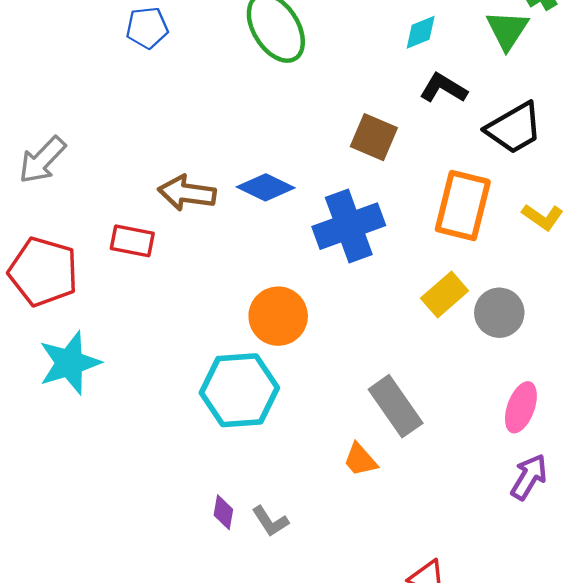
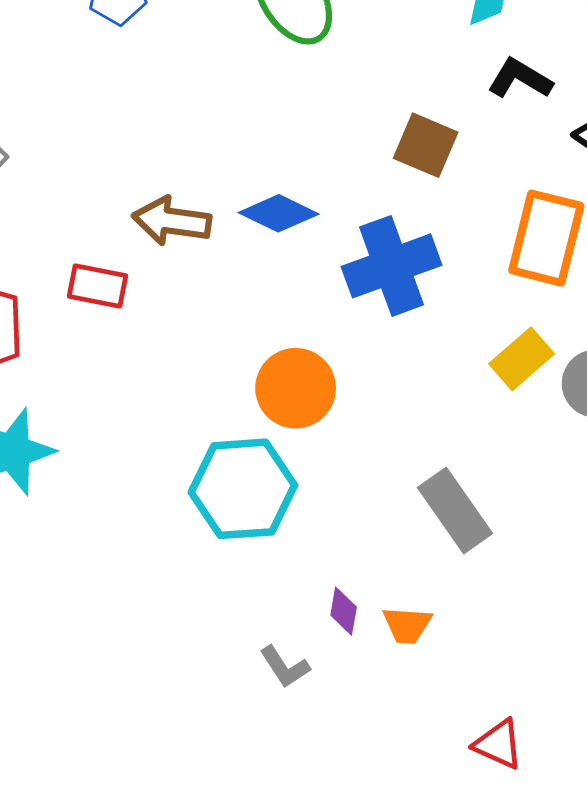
orange trapezoid: (360, 460) -> (407, 625), moved, turned -45
purple diamond: (223, 512) -> (344, 611), moved

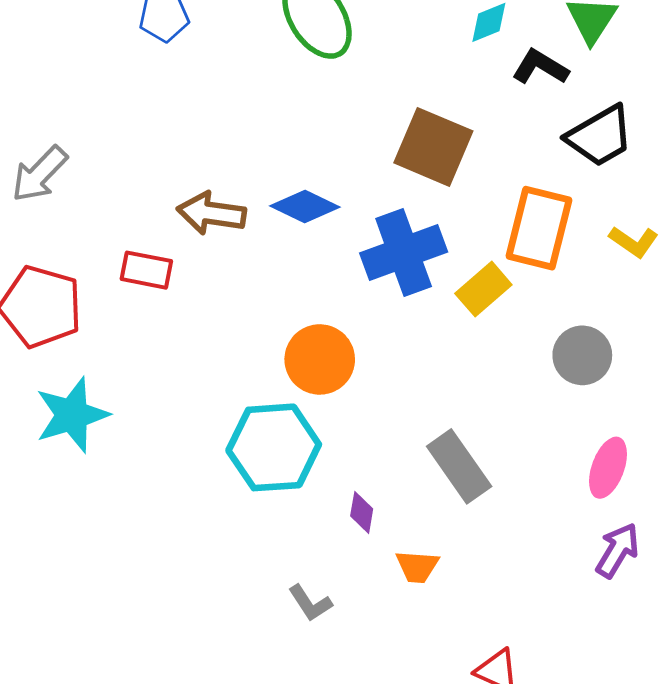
black L-shape: (520, 79) -> (540, 67), moved
brown square: (426, 145) -> (433, 147), size x1.4
yellow rectangle: (522, 359) -> (483, 289), moved
purple diamond: (344, 611) -> (362, 512), moved

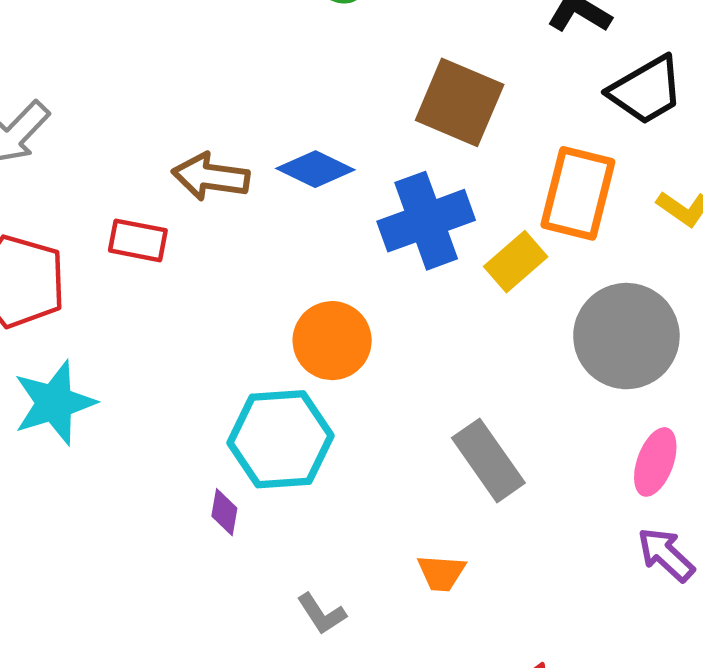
gray circle: (582, 355) -> (626, 336), size x1.6
purple diamond: (362, 512) -> (224, 512), moved
purple arrow: (617, 550) -> (666, 555), turned -78

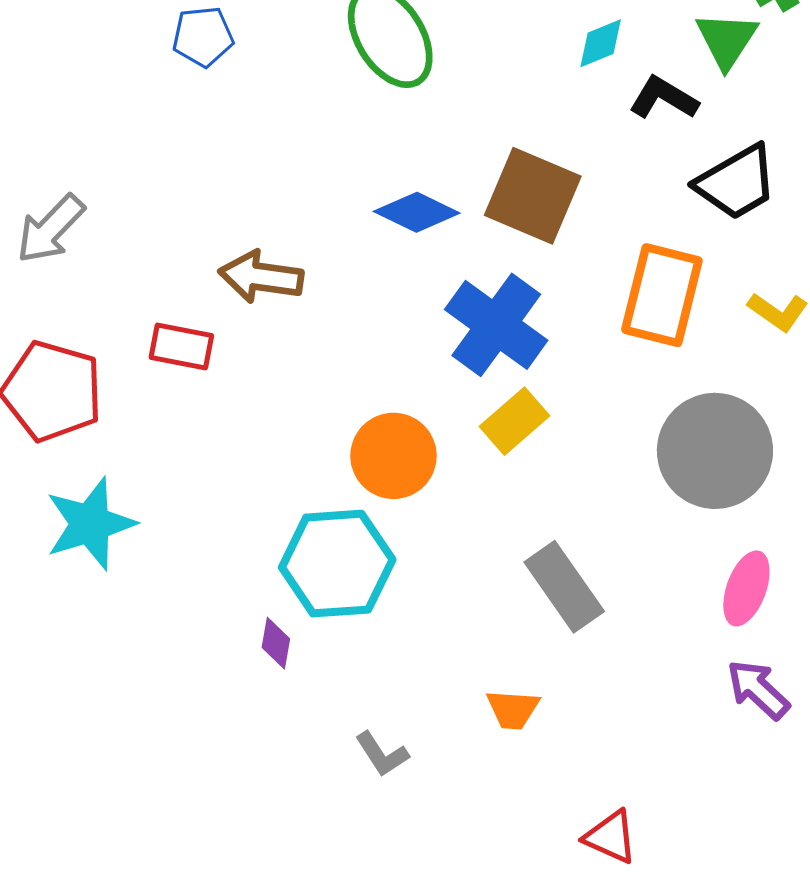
blue diamond: (315, 169) -> (417, 212), moved
blue cross: (426, 221) -> (496, 325), turned -34
yellow rectangle: (516, 262) -> (514, 421), moved

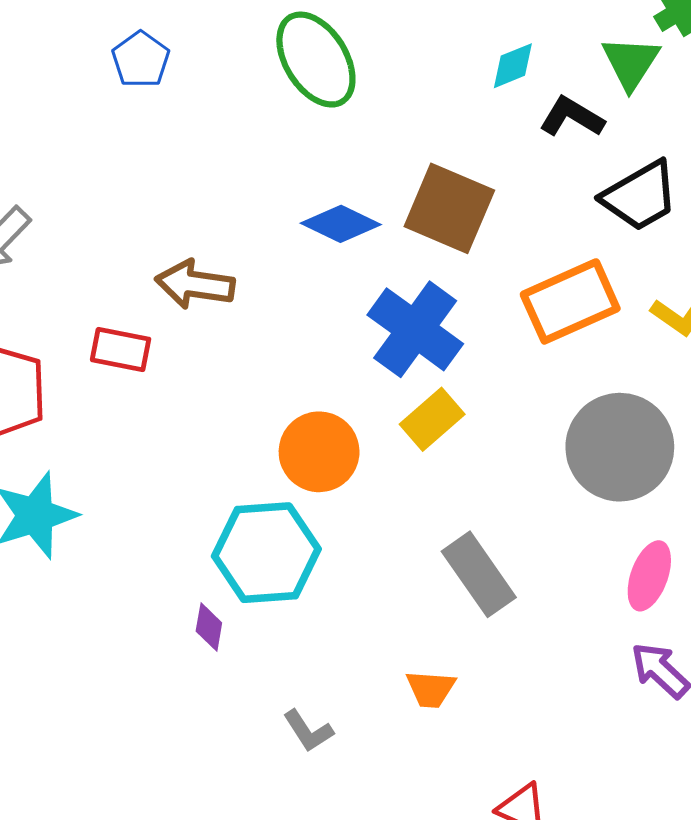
blue pentagon: (203, 37) -> (141, 60), turned -30
orange rectangle: (662, 295) -> (570, 301), turned 52

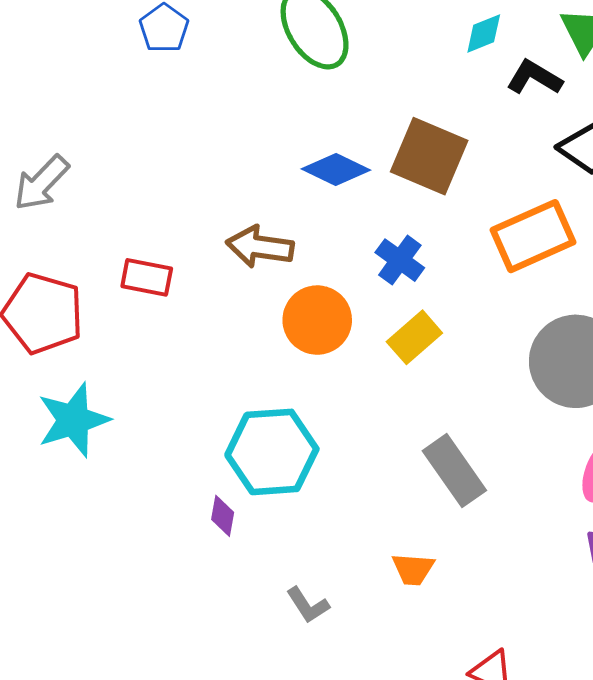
brown arrow: (195, 284) -> (260, 247), moved
blue cross: (415, 329) -> (400, 260), size x0.6
orange circle: (319, 452) -> (317, 320), moved

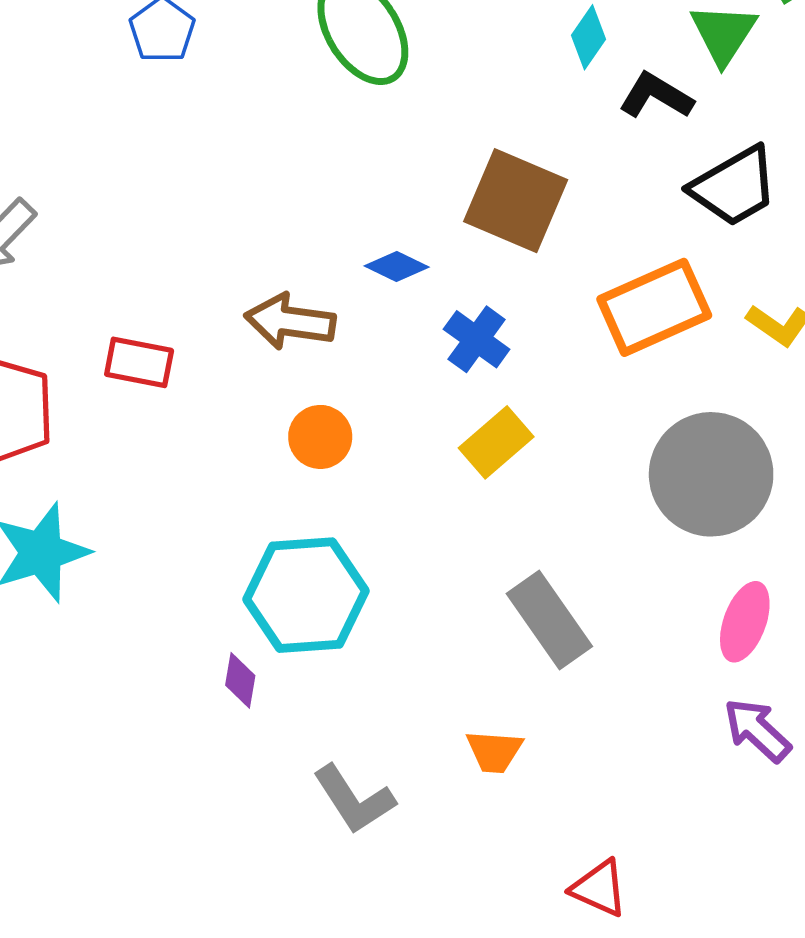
cyan diamond: (484, 34) -> (588, 37), turned -33
blue diamond: (336, 169) -> (397, 266), moved, size x0.7
orange circle: (317, 320) -> (320, 437), moved, size x0.7
gray L-shape: (308, 605) -> (354, 799), size x1.4

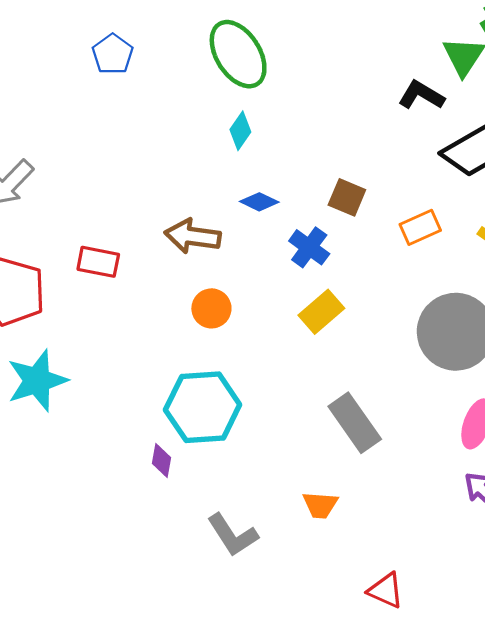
cyan diamond: (588, 37) -> (240, 131), moved
brown square: (516, 201) -> (347, 197), moved, size x0.6
orange rectangle: (654, 307) -> (420, 227), size x0.6

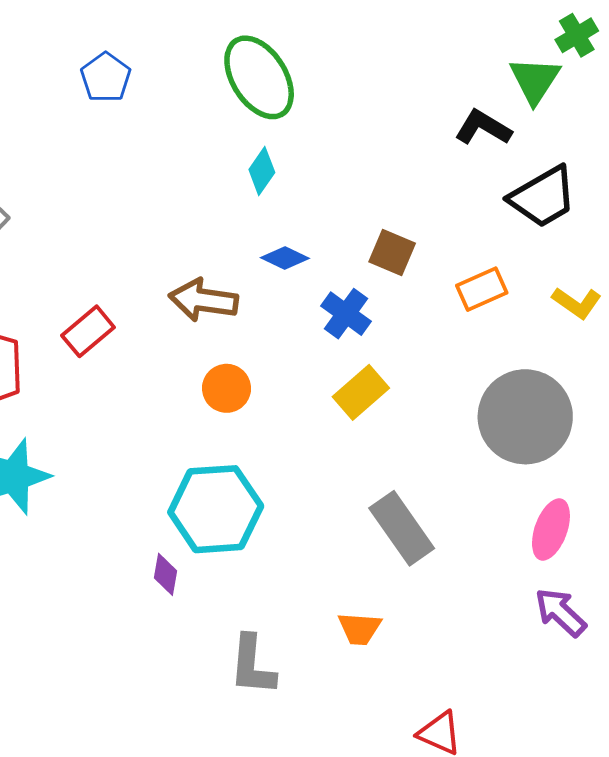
red rectangle: (98, 262) -> (88, 331), turned -51
gray L-shape: (233, 535) -> (252, 665), turned 38

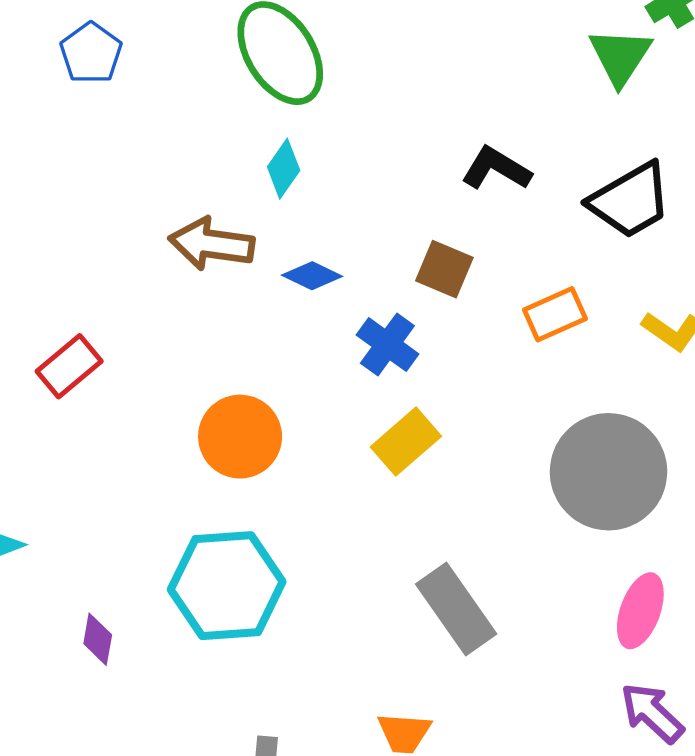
black L-shape: (483, 128) -> (496, 169), moved
brown arrow: (203, 300) -> (212, 244), moved
orange circle: (227, 388) -> (240, 437), size x1.4
purple diamond: (165, 574) -> (98, 639), moved

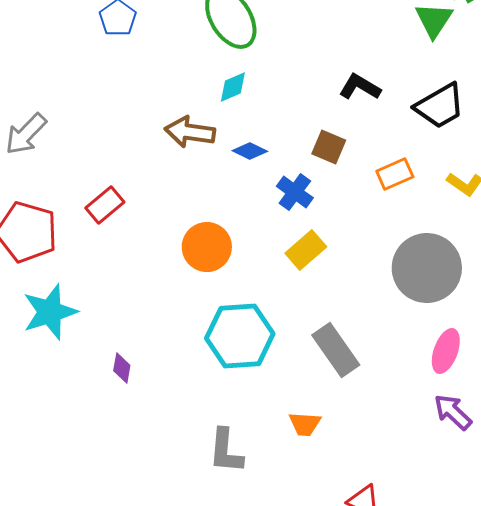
cyan diamond: (284, 169) -> (233, 87), turned 32
cyan hexagon: (227, 586) -> (240, 336), moved

